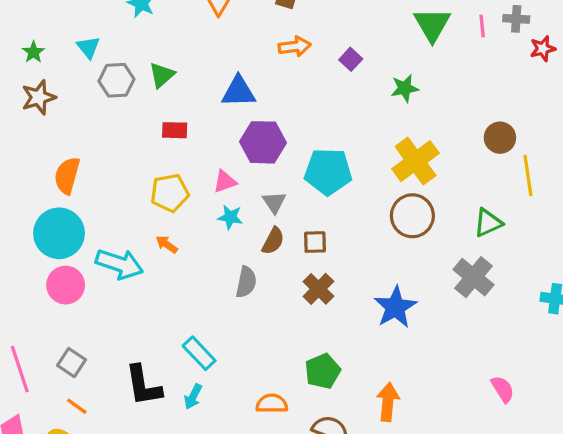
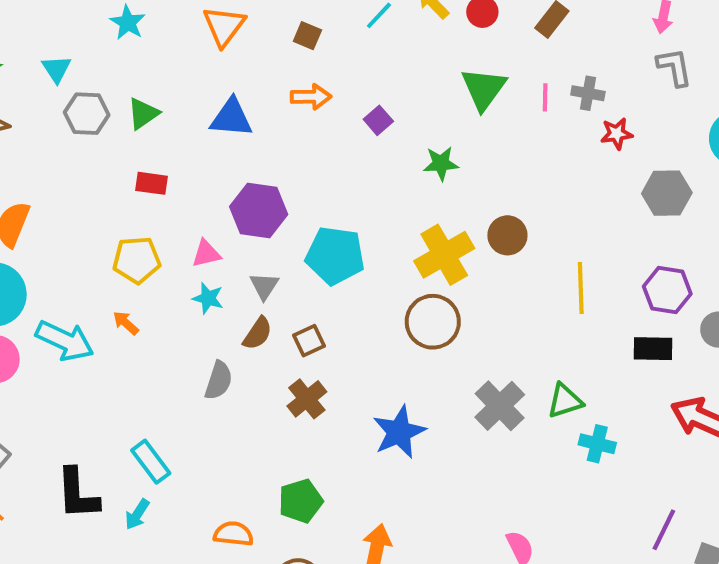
blue triangle: (239, 92) -> (231, 118), moved
brown circle: (500, 138) -> (507, 235), moved
green triangle: (488, 223) -> (565, 401), moved
brown square: (315, 242) -> (309, 341), turned -30

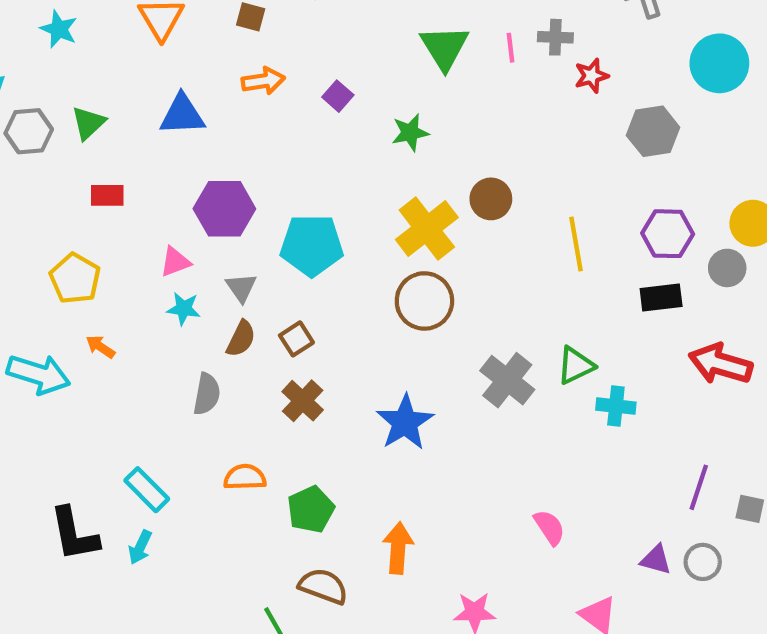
yellow pentagon: (137, 260) -> (75, 278), moved, turned -30
orange semicircle: (233, 534) -> (245, 477), moved

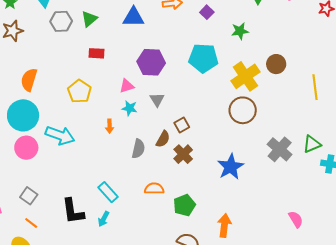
cyan pentagon: (312, 245) -> (203, 58), moved
brown semicircle: (241, 339) -> (163, 139), moved
orange arrow: (100, 347) -> (110, 126), moved, turned -128

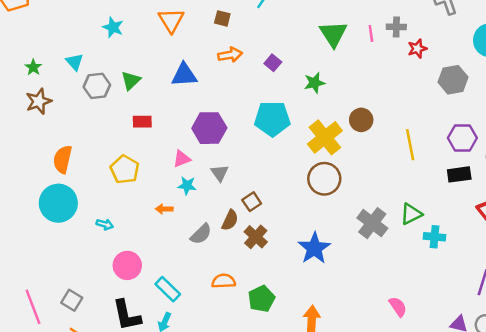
orange arrow: (110, 126) -> (164, 209), turned 96
cyan arrow: (60, 135) -> (105, 224), size x0.5
pink circle: (26, 148) -> (127, 265), moved
gray semicircle: (138, 149) -> (201, 234), turned 36

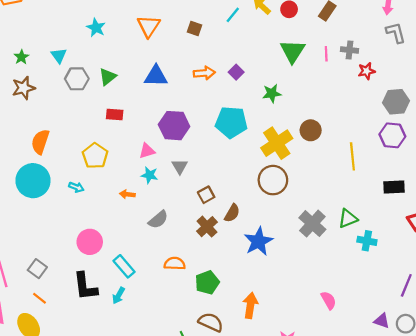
orange arrow: (230, 55) -> (204, 73), moved
purple hexagon: (462, 138) -> (392, 135), moved
brown semicircle: (230, 220) -> (232, 213), moved
cyan arrow: (105, 224) -> (76, 187), moved

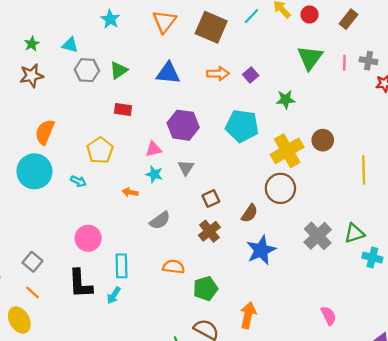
brown square: (194, 28) -> (211, 27), size x2.0
cyan triangle: (59, 56) -> (70, 45), turned -42
brown semicircle: (232, 213) -> (250, 213), moved
cyan rectangle: (124, 266) -> (121, 266), turned 35

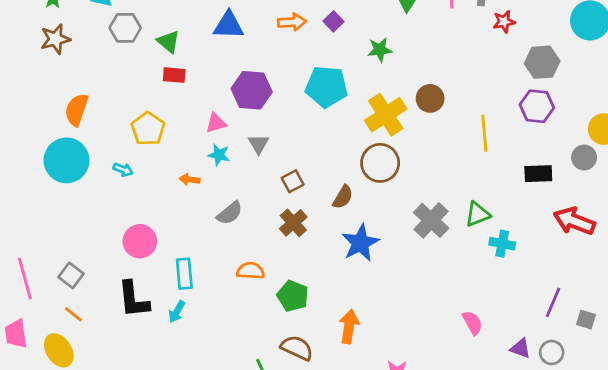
green triangle: (119, 70) -> (168, 42), moved, turned -42
green pentagon: (206, 288) -> (293, 296), turned -30
pink semicircle: (329, 316) -> (472, 323), moved

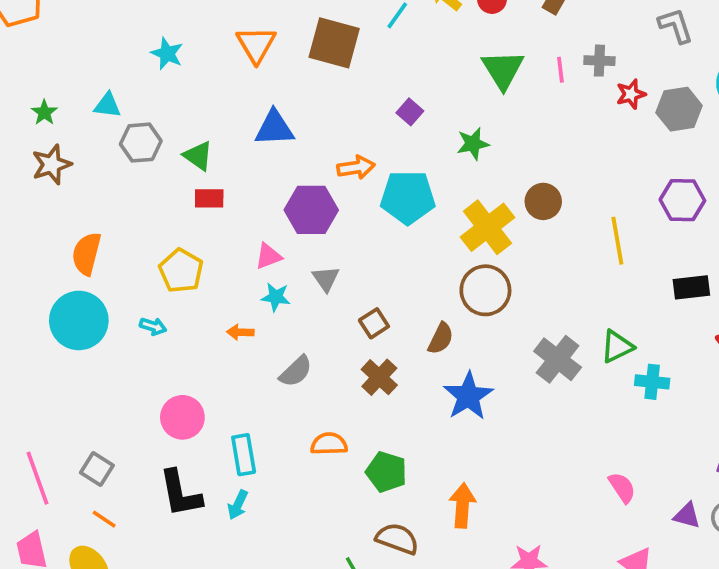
orange arrow: (292, 22) -> (356, 167), moved
gray hexagon: (542, 62) -> (679, 109), moved

